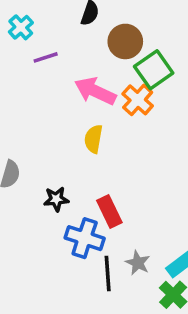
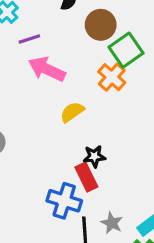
pink arrow: (95, 91) -> (47, 69), moved
yellow semicircle: (93, 139) -> (72, 112), turned 45
black star: (56, 199) -> (94, 156), moved

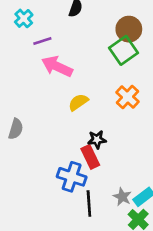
brown circle: (101, 25) -> (129, 29), moved
orange cross: (112, 77) -> (128, 97), moved
gray star: (112, 223) -> (122, 197), moved

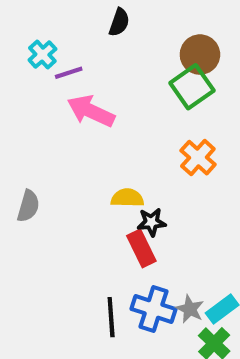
cyan cross: (24, 18) -> (42, 55), moved
yellow semicircle: (78, 102) -> (127, 198), moved, turned 36
blue cross: (72, 177) -> (154, 309), moved
black line: (89, 203) -> (111, 317), moved

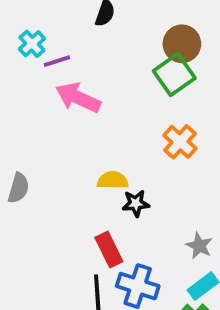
red rectangle: (141, 248) -> (109, 250), moved
gray star: (190, 309) -> (199, 246), moved

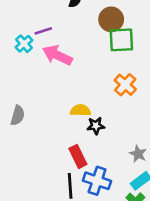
cyan cross: (32, 44) -> (24, 44), moved
brown circle: (182, 44) -> (111, 19), moved
green square: (174, 75) -> (121, 40), turned 32

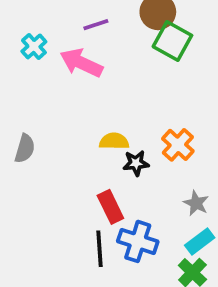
purple line: (43, 31) -> (96, 25), moved
green square: (121, 40) -> (172, 41), turned 32
orange cross: (125, 85) -> (178, 145), moved

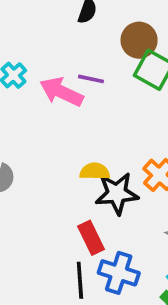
purple line: (96, 25) -> (91, 79), moved, turned 30
black star: (136, 163) -> (117, 193), size x1.6

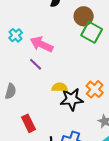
purple line: (91, 79) -> (36, 64), moved, turned 32
red rectangle: (91, 238) -> (29, 123), moved

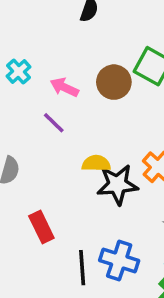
brown circle: (84, 16) -> (114, 82), moved
pink arrow: (42, 44) -> (64, 87), size x0.7

